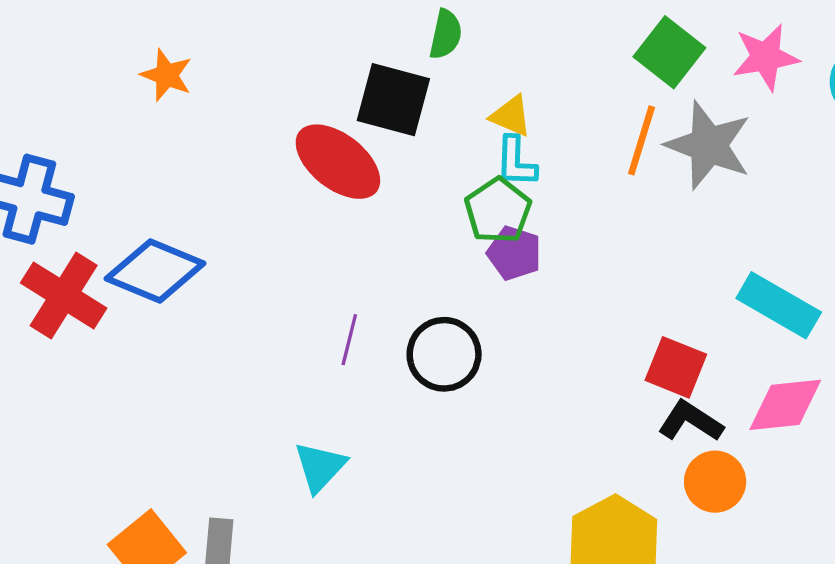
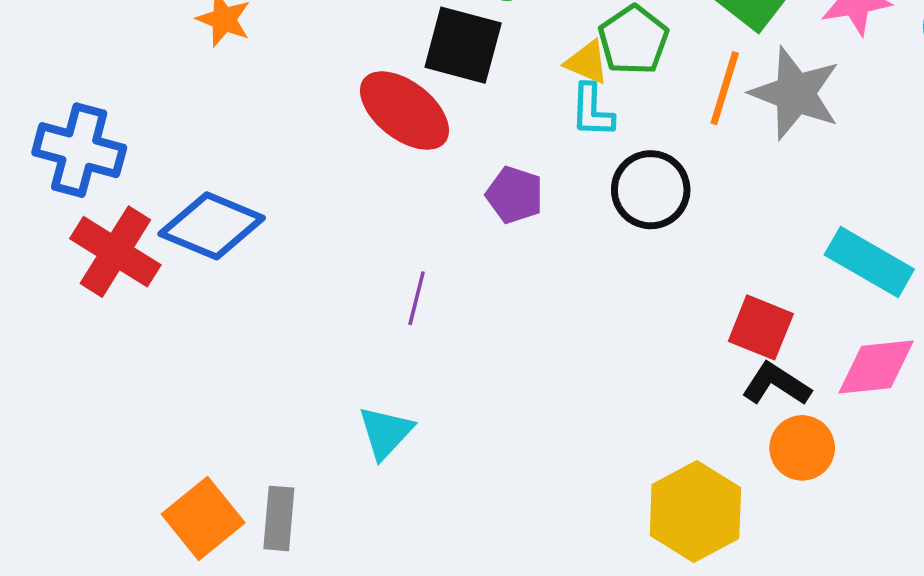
green pentagon: (498, 211) -> (633, 40), moved
purple pentagon: (514, 253) -> (515, 195), moved
black circle: (444, 354) -> (651, 190), moved

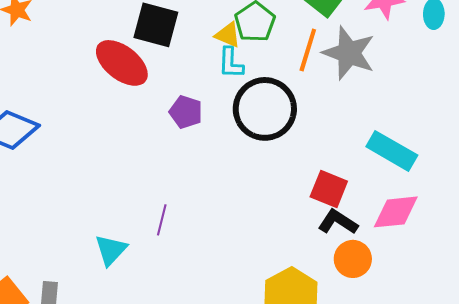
black circle: (651, 190) -> (265, 109), size x1.4
purple line: (417, 298) -> (162, 220), moved

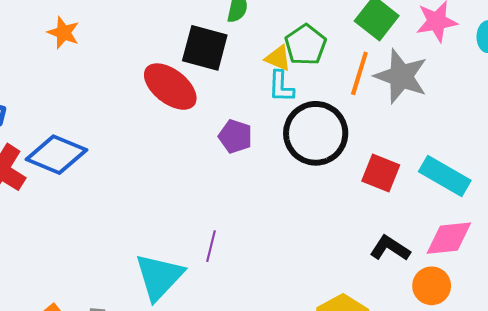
red square: (329, 189) -> (381, 173), moved
cyan triangle: (111, 250) -> (159, 277), size x1.5
orange circle: (353, 259) -> (432, 286), moved

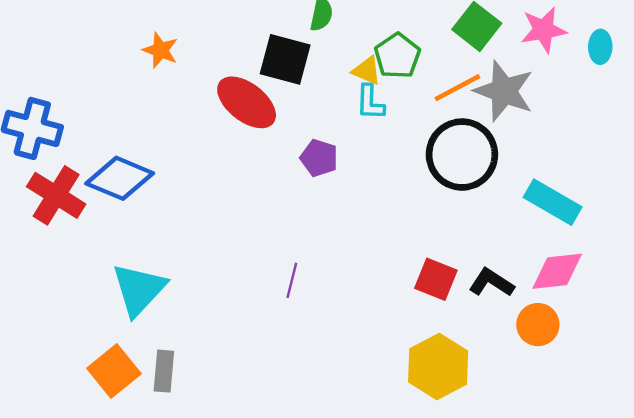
orange star: (64, 33) -> (160, 50), moved
orange line: (359, 73) -> (457, 88), turned 45
black circle: (316, 133) -> (462, 155), moved
red square: (381, 173) -> (436, 279), moved
cyan triangle: (159, 277) -> (139, 289), moved

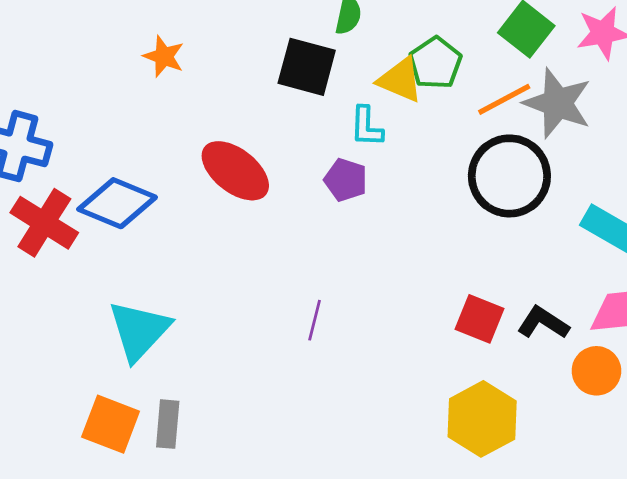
yellow triangle: (367, 71) -> (400, 80), size x1.4
red ellipse: (247, 102) -> (235, 171), moved
cyan L-shape: (370, 102) -> (366, 127), moved
orange square: (114, 371) -> (111, 424), turned -30

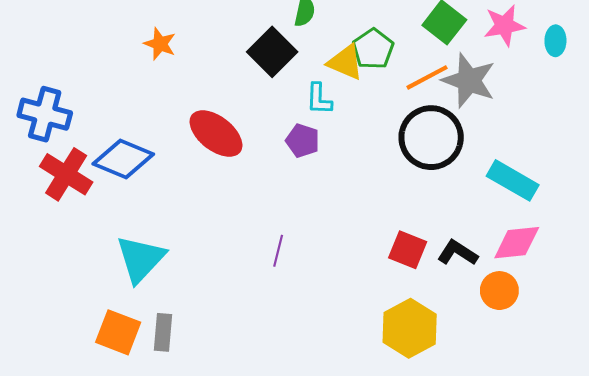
black square: (307, 67) -> (272, 52), turned 30

